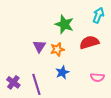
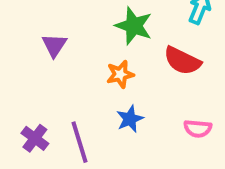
red semicircle: (89, 42) -> (182, 61), turned -138
purple triangle: (39, 46) -> (54, 45), moved

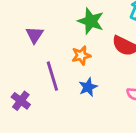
purple line: (79, 142) -> (52, 76), moved

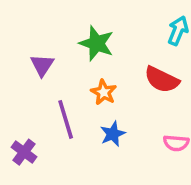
green star: (91, 21) -> (96, 43), moved
orange star: (81, 55) -> (104, 92), turned -30

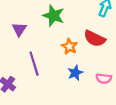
orange star: (104, 92) -> (69, 47), moved
blue star: (113, 134) -> (75, 73), moved

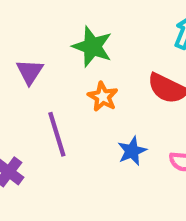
orange star: (69, 47) -> (103, 97), moved

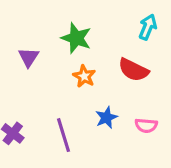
purple line: (57, 134) -> (64, 135), moved

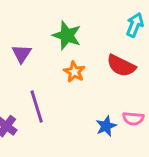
blue star: (106, 118) -> (106, 126), moved
purple line: (64, 135) -> (37, 106), moved

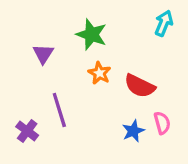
red semicircle: (121, 66) -> (140, 86), moved
pink semicircle: (133, 119) -> (162, 123), turned -110

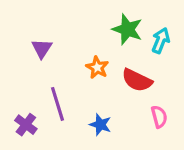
cyan arrow: (164, 23) -> (161, 41), moved
green star: (91, 34) -> (127, 29), moved
blue star: (133, 131) -> (100, 125), moved, turned -30

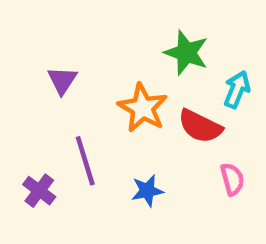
cyan arrow: (161, 41) -> (237, 89), moved
orange star: (97, 67) -> (143, 108), size x1.5
blue star: (100, 125) -> (147, 191), turned -30

